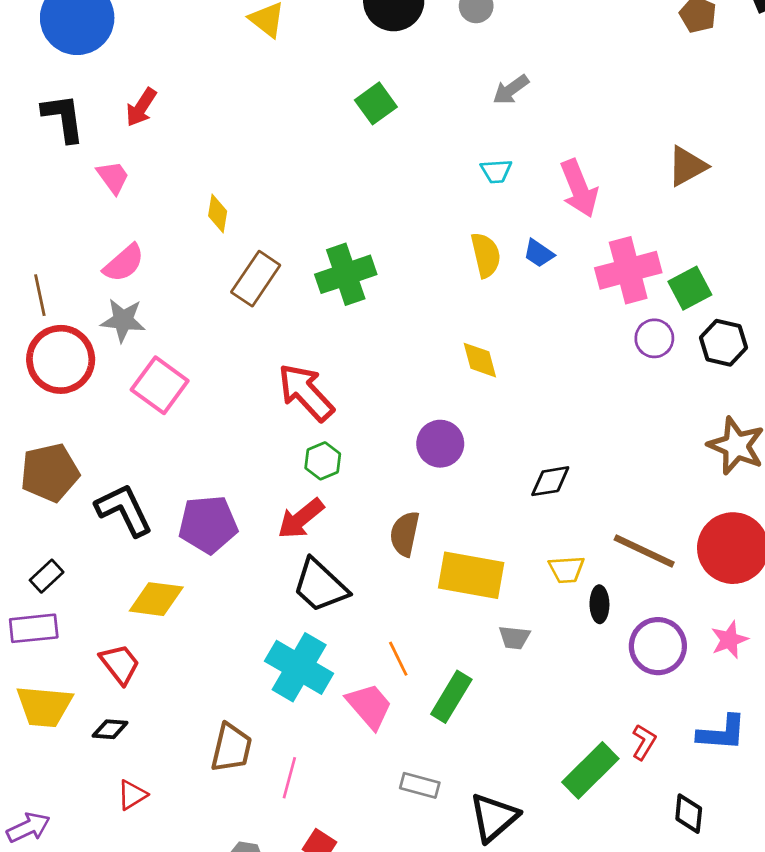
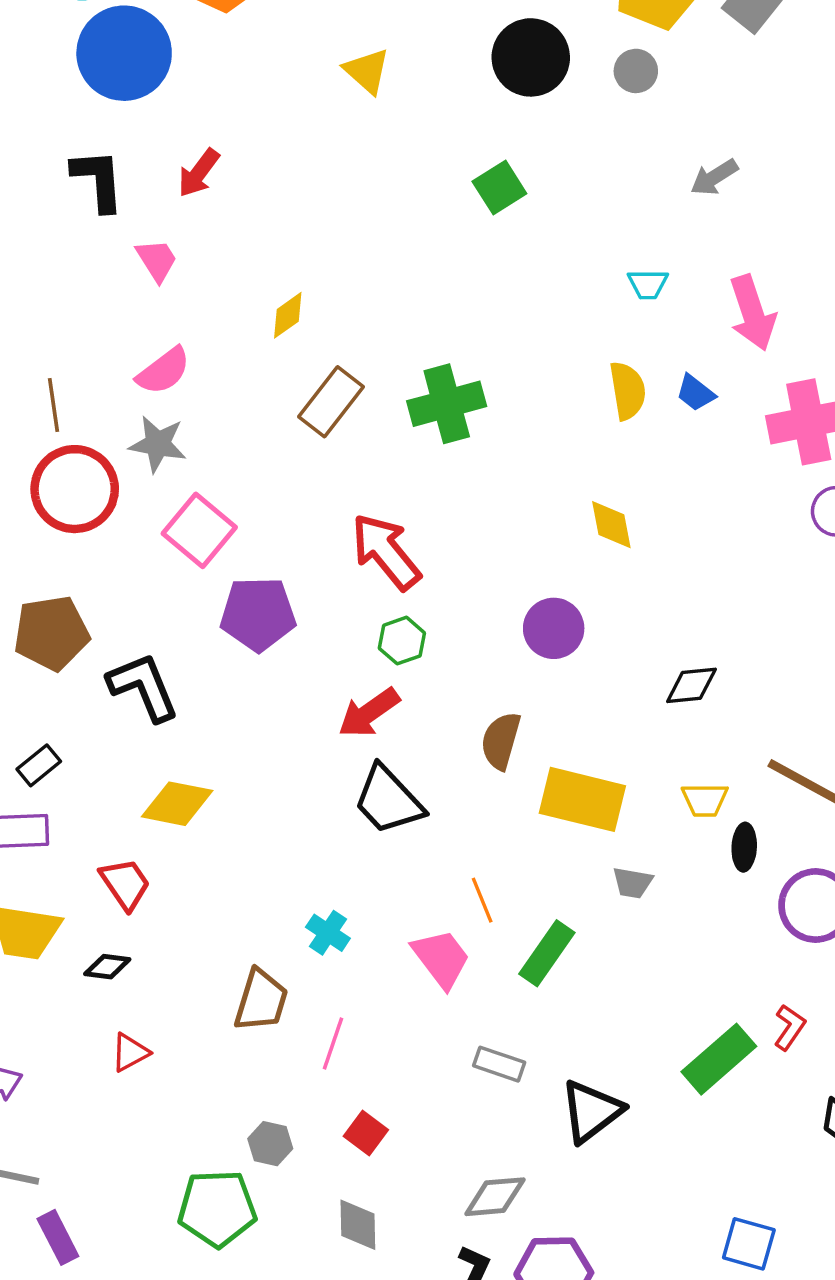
gray arrow: (511, 90) -> (714, 177), moved
yellow diamond: (218, 214) -> (288, 315), turned 42
purple pentagon: (208, 524) -> (258, 614), moved
cyan cross: (299, 667) -> (328, 933), moved, size x0.5

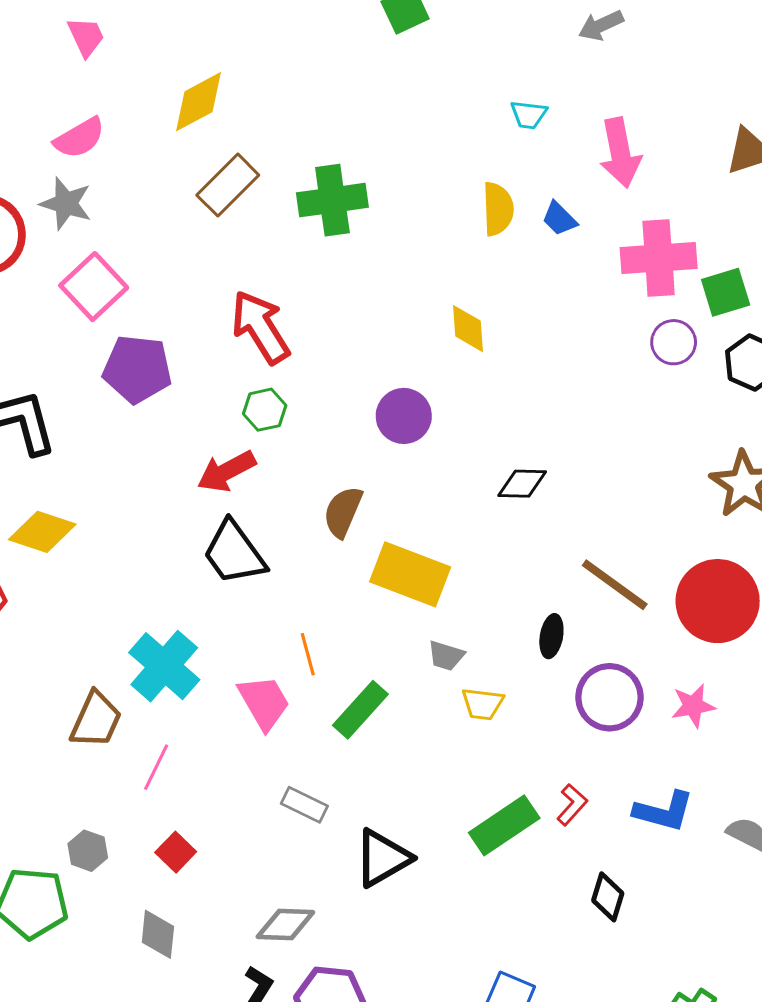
yellow diamond: (288, 315) -> (199, 102), size x1.5
yellow trapezoid: (705, 800) -> (482, 704), moved
cyan cross: (328, 933) -> (164, 666), size x1.8

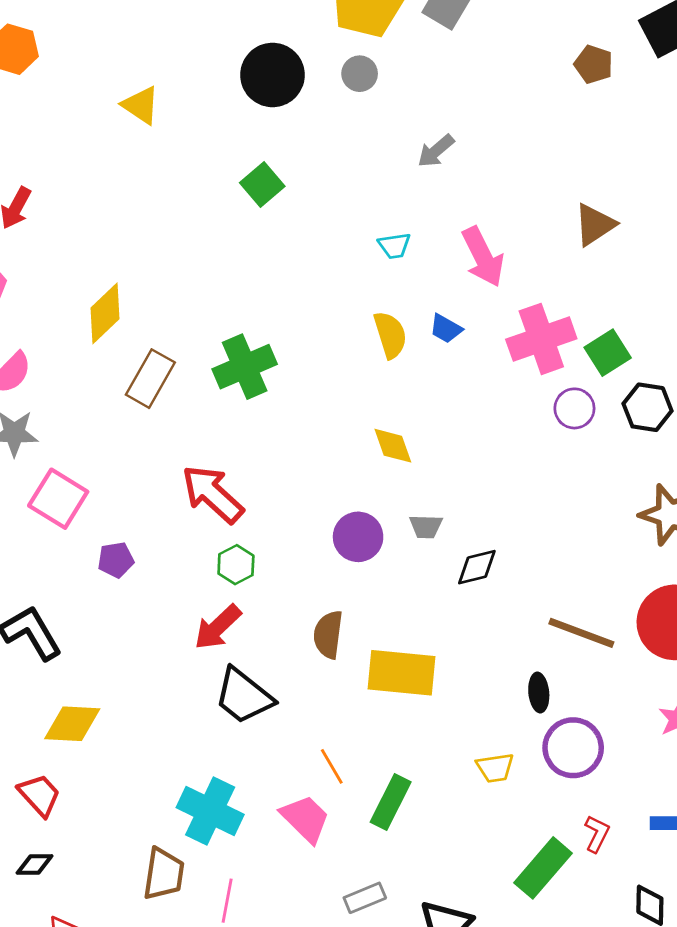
purple pentagon: (137, 369) -> (116, 560), size x0.6
gray trapezoid: (446, 656) -> (426, 526), moved
purple circle: (609, 697) -> (573, 748), moved
gray rectangle: (304, 805) -> (365, 898), turned -33

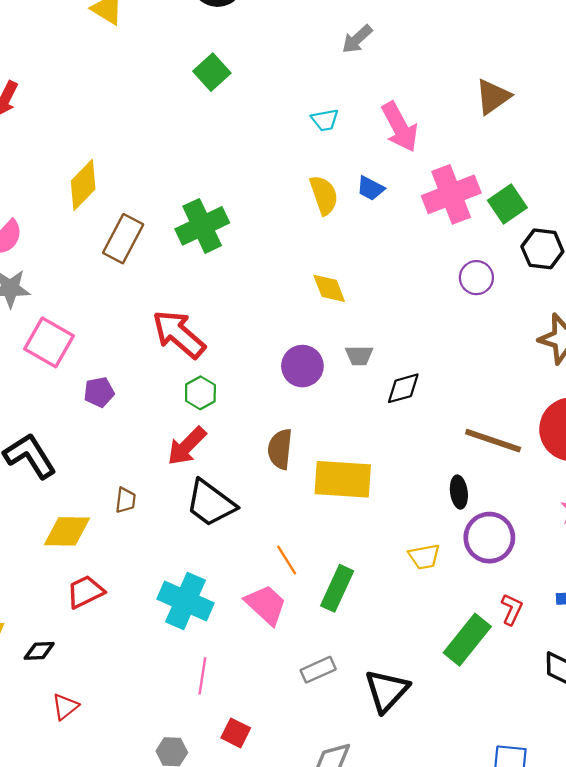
purple circle: (574, 408) -> (476, 278), moved
red trapezoid: (39, 795) -> (85, 592), moved, turned -72
brown trapezoid: (164, 874) -> (126, 500), moved, size x0.6

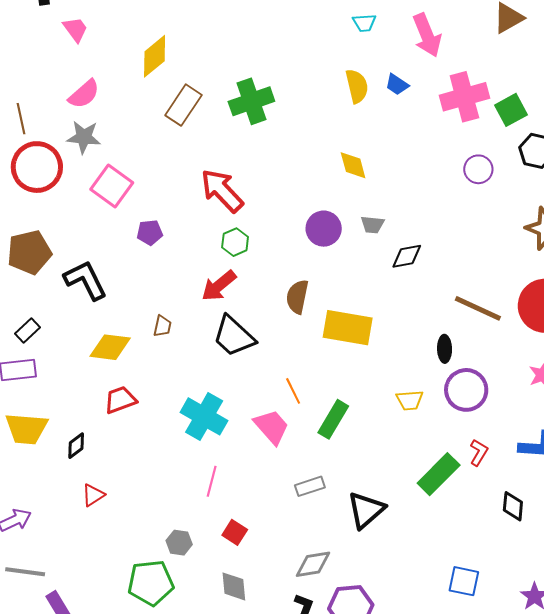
black diamond: (39, 651) -> (76, 446), turned -40

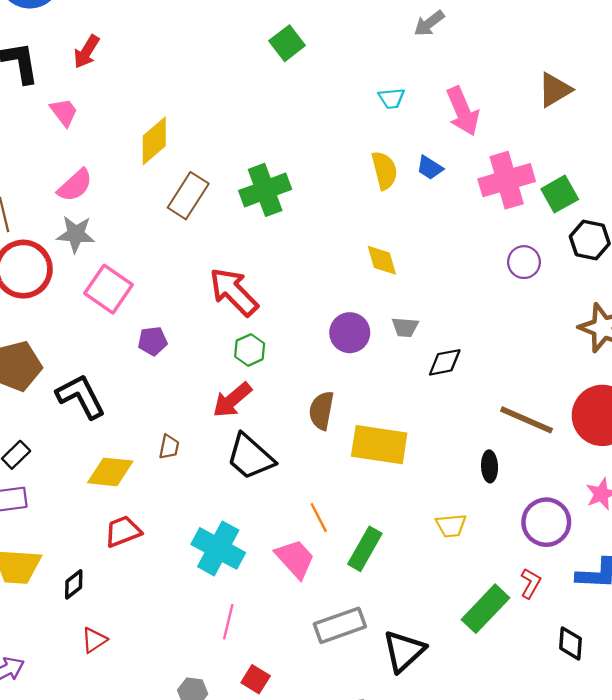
purple circle: (466, 390) -> (546, 522), moved
gray rectangle: (310, 486) -> (340, 625), size x1.5

